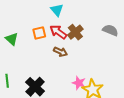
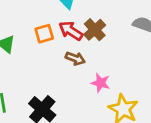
pink star: (79, 83) -> (100, 83), moved

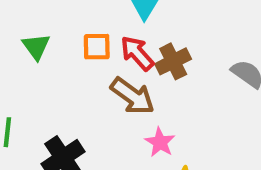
brown arrow: (75, 58) -> (133, 96), size x1.5

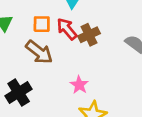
brown arrow: (133, 96) -> (39, 52), moved

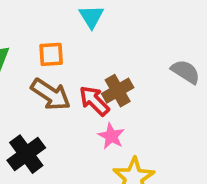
red arrow: (67, 29) -> (94, 101), moved
brown cross: (89, 35) -> (118, 91), moved

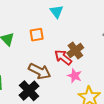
brown arrow: (51, 94) -> (40, 71), moved

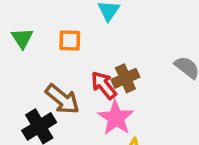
pink star: (75, 76) -> (116, 118), size x1.5

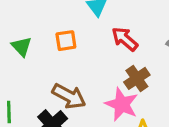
brown cross: (125, 78) -> (137, 78), moved
red arrow: (104, 85) -> (125, 39), moved

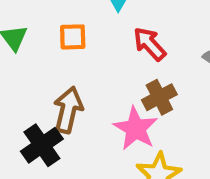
brown arrow: (69, 96) -> (68, 110), turned -112

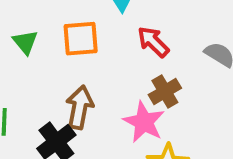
orange square: (73, 37) -> (81, 39), size x1.4

